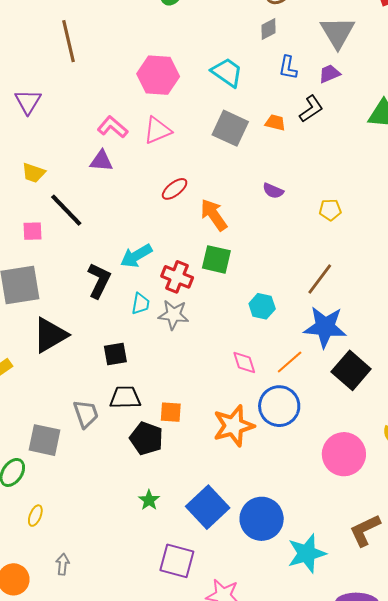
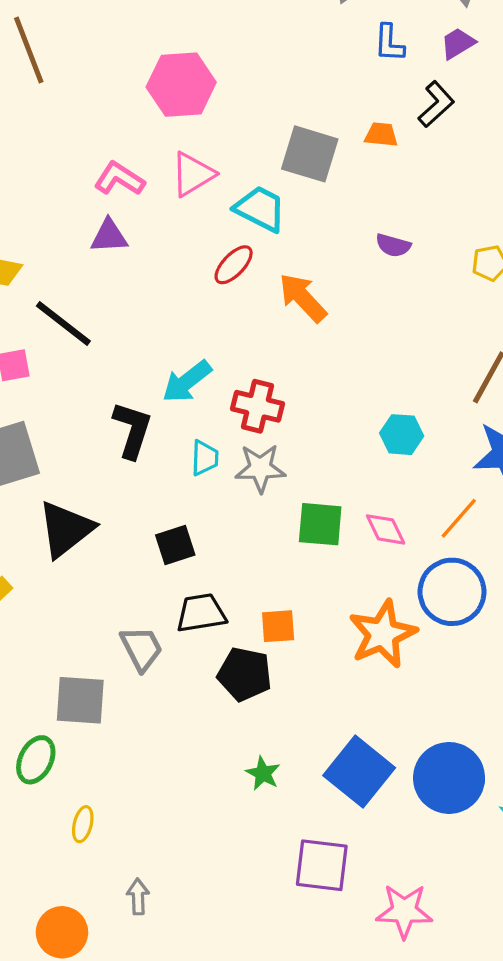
cyan trapezoid: (227, 72) -> (260, 209), moved
green square: (216, 259) -> (320, 524), moved

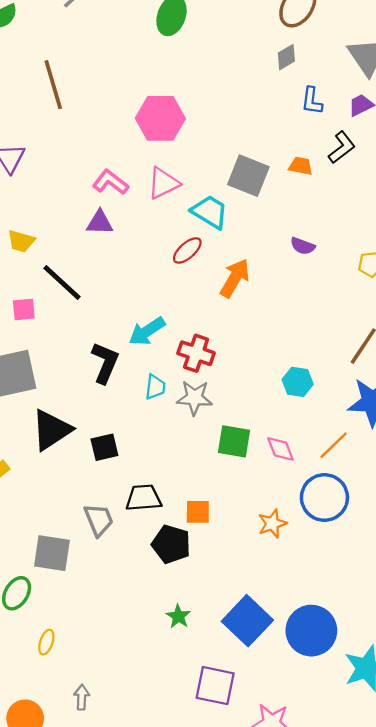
orange arrow: (303, 298) -> (235, 278), turned 69
black square: (175, 545) -> (104, 447), moved
orange star: (383, 634) -> (272, 524), size x0.6

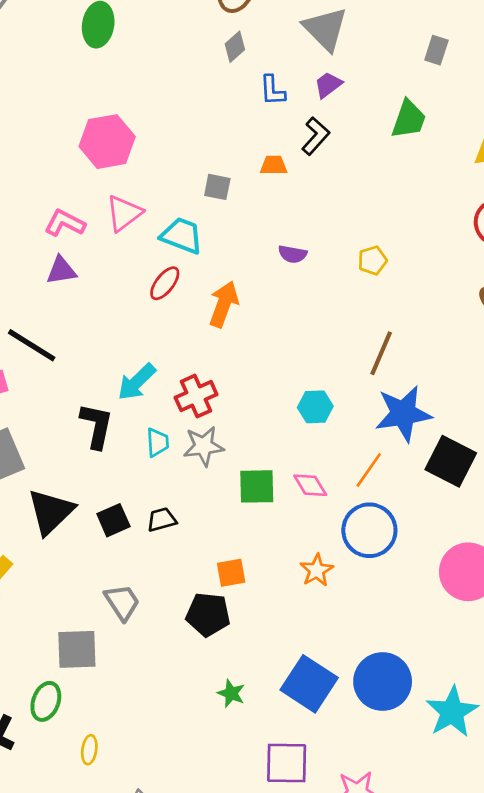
gray square: (248, 176) -> (217, 187), size x0.6
red cross: (196, 353) -> (196, 396), turned -32
black trapezoid: (144, 498) -> (162, 520), moved, size x0.7

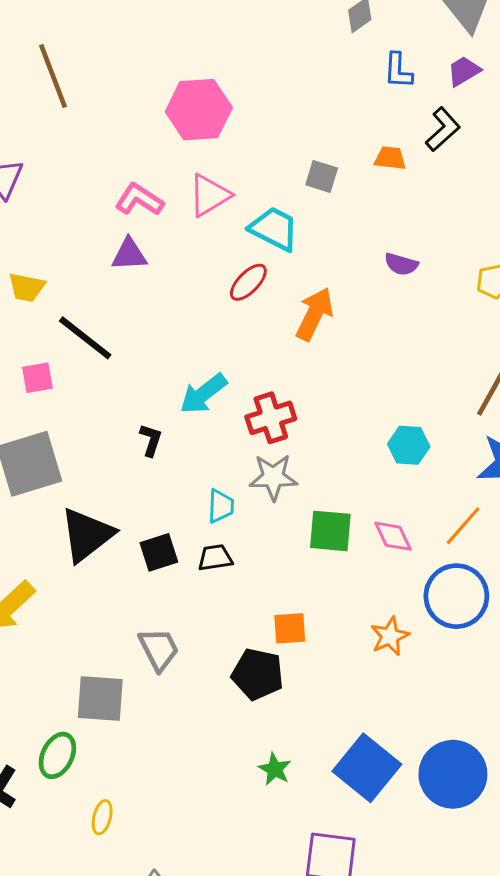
black L-shape: (96, 426) -> (151, 440), size x0.6
cyan trapezoid: (157, 442) -> (221, 506), moved

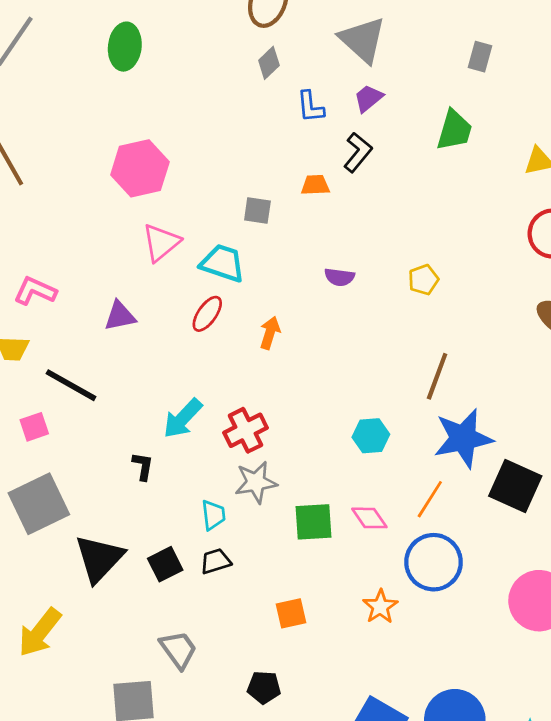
pink L-shape: (139, 200) -> (35, 291), moved
purple triangle: (129, 254) -> (120, 316), moved
orange arrow: (314, 314) -> (270, 333), size x0.7
black pentagon: (258, 674) -> (264, 687), moved, size x0.7

